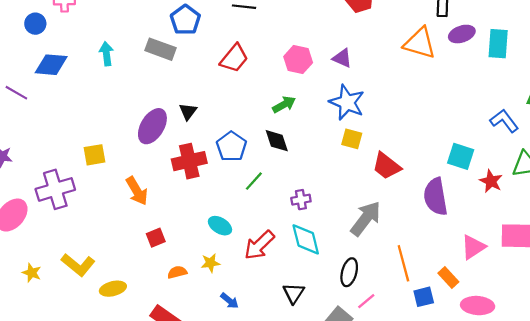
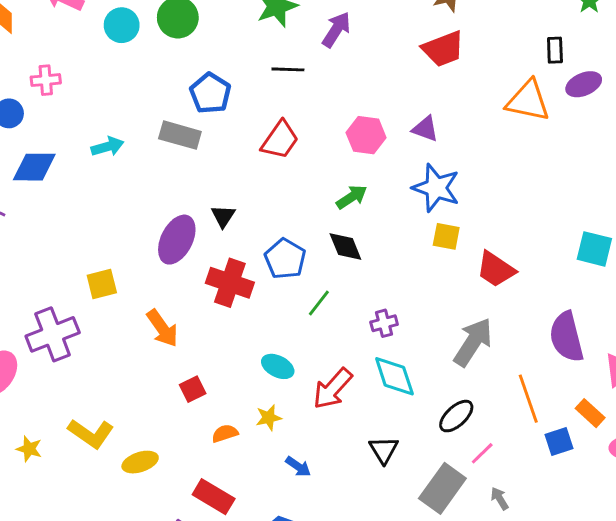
cyan arrow: (106, 54) -> (108, 147), turned 85
red cross: (189, 161) -> (230, 283), turned 36
purple semicircle: (436, 197) -> (567, 337), moved
black ellipse: (349, 272) -> (456, 416), turned 36

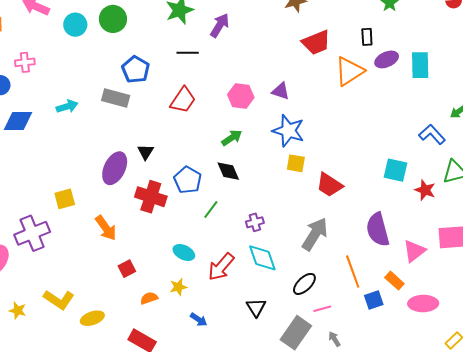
red trapezoid: (443, 49) -> (316, 42), moved
orange triangle: (528, 101) -> (349, 71), turned -44
pink line: (482, 453) -> (322, 309), turned 30

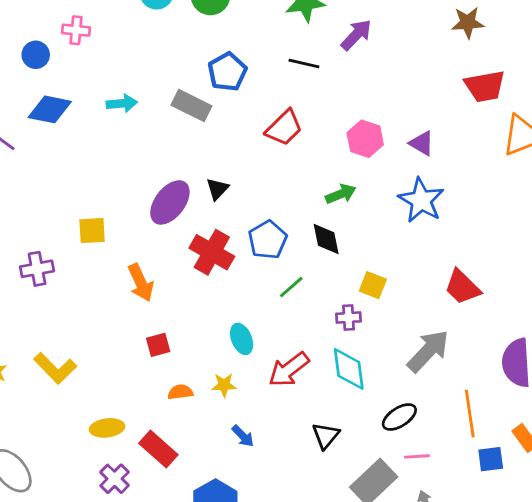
yellow square: (296, 163) -> (373, 285), moved
purple cross: (32, 233) -> (37, 269), size x0.7
cyan ellipse: (184, 252) -> (242, 339), turned 30
yellow ellipse: (92, 318) -> (107, 428), moved

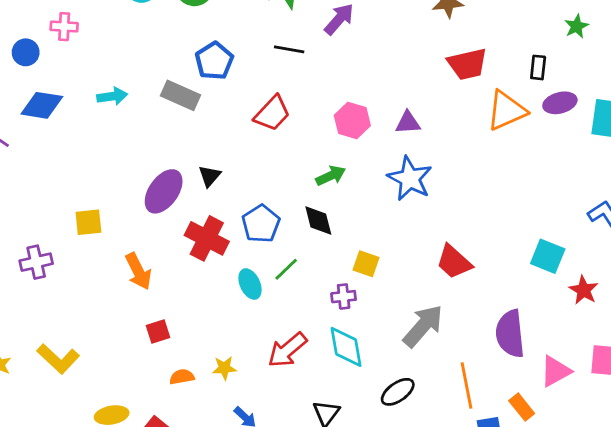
purple triangle: (422, 143) -> (408, 123), turned -32
cyan ellipse: (242, 339) -> (250, 284), moved

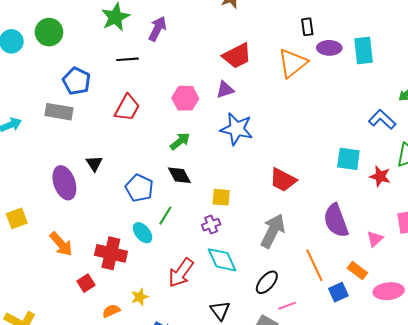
red trapezoid: (467, 64) -> (237, 56), moved
purple ellipse: (560, 103) -> (329, 48), turned 30
purple ellipse: (164, 191) -> (64, 183), turned -40
red cross: (207, 238) -> (111, 253), moved
pink triangle: (555, 371) -> (375, 239), size x0.7

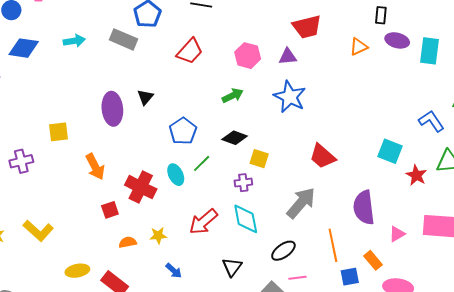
orange triangle: (293, 63) -> (359, 47), size x0.6
black diamond: (179, 175) -> (235, 138), moved, turned -55

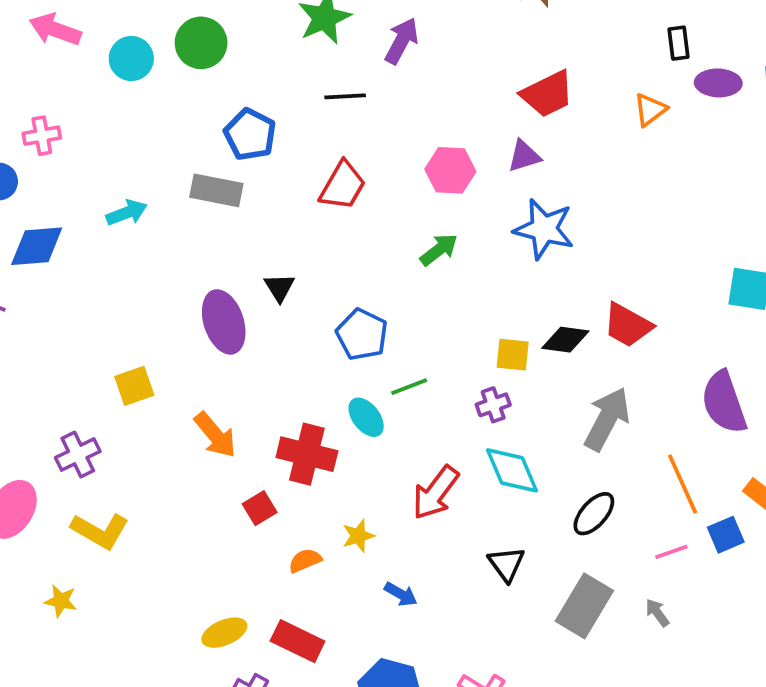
black diamond: (235, 138) -> (565, 340), moved
green line: (202, 163) -> (409, 387), turned 36
yellow L-shape: (38, 231) -> (100, 531), moved
pink line: (297, 278) -> (671, 552), moved

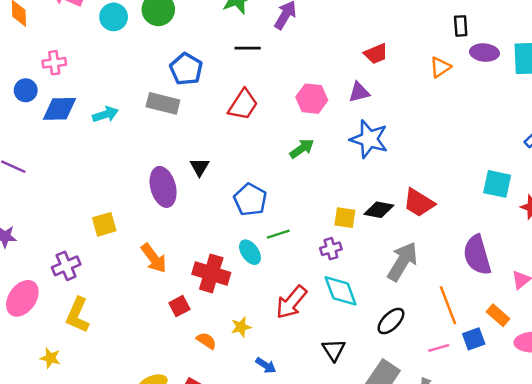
red trapezoid: (547, 94) -> (376, 54), size x0.7
blue diamond: (37, 246) -> (60, 109), moved
yellow L-shape: (100, 531) -> (78, 315), turned 81
orange semicircle: (305, 560) -> (206, 341), turned 54

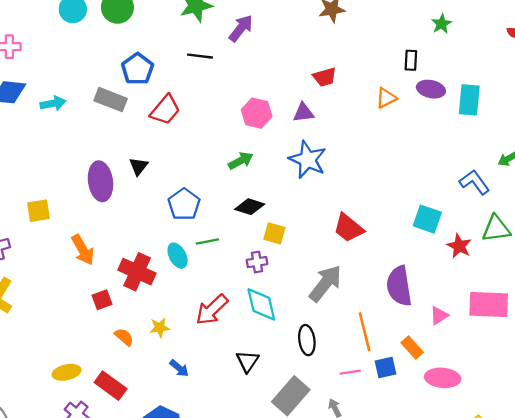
red trapezoid: (243, 105) -> (165, 110), moved
black diamond: (379, 210) -> (250, 207), moved
black ellipse: (391, 321) -> (307, 340), turned -60

